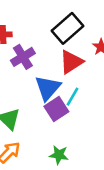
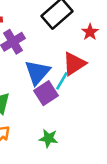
red triangle: (71, 62) -> (74, 64), moved

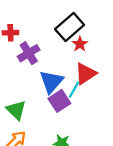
red star: (90, 32) -> (80, 44), moved

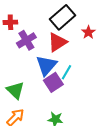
red star: (80, 44) -> (88, 32), moved
red triangle: (86, 74) -> (57, 42), moved

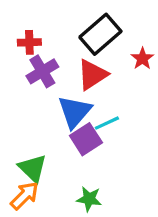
red cross: (10, 22) -> (29, 42), moved
cyan line: (66, 72) -> (107, 123), turned 35
green triangle: (15, 90) -> (33, 168), moved

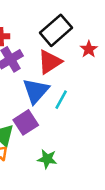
cyan line: (107, 123) -> (61, 100), turned -36
purple square: (86, 139) -> (26, 122), moved

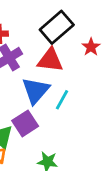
red triangle: (50, 62) -> (50, 60), turned 40

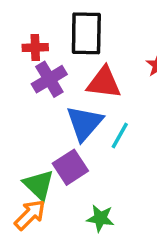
black rectangle: (57, 27) -> (86, 33), moved, turned -48

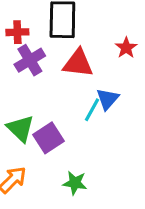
blue triangle: (85, 123) -> (108, 99), moved, size x0.7
green triangle: (39, 185) -> (21, 128), moved

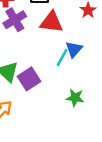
green star: (75, 183) -> (75, 98), moved

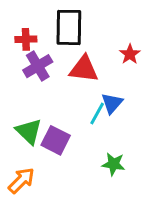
purple square: (29, 79) -> (56, 140), turned -30

